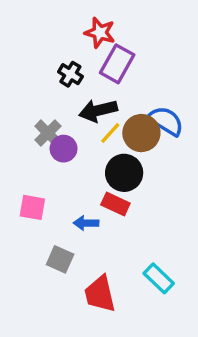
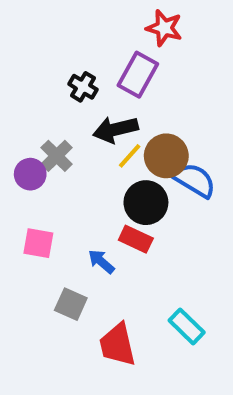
red star: (100, 33) -> (164, 28), moved
blue semicircle: (166, 121) -> (195, 180), moved
purple circle: (64, 149) -> (30, 174), moved
blue arrow: (86, 223) -> (101, 261), turned 40

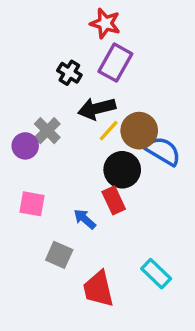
red star: (164, 28) -> (105, 23), moved
red rectangle: (136, 239) -> (114, 200), turned 40

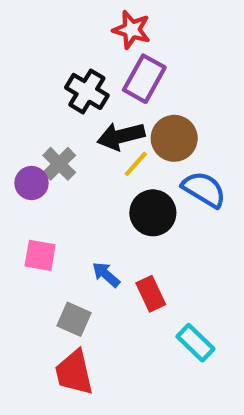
black cross: (69, 73) -> (87, 91), size x1.4
brown circle: (139, 131) -> (174, 138), moved
red rectangle: (114, 200) -> (151, 294), moved
red trapezoid: (98, 289) -> (74, 373), moved

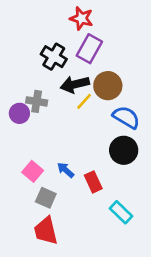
gray cross: (59, 164) -> (37, 101), turned -36
black circle: (153, 213) -> (124, 150), moved
pink square: (40, 255) -> (33, 171), moved, turned 30

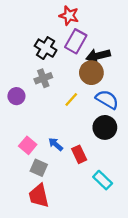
black arrow: (75, 84) -> (98, 56), moved
gray cross: (37, 101) -> (43, 78), moved, turned -30
yellow line: (84, 101) -> (71, 99), moved

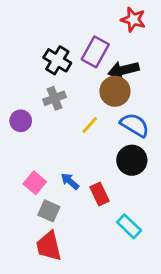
red star: (69, 16) -> (133, 20), moved

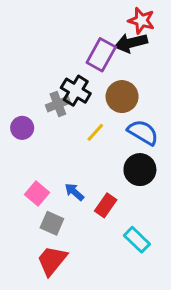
black cross: (57, 60) -> (76, 91), moved
black arrow: (123, 70) -> (131, 43), moved
red rectangle: (99, 194) -> (106, 205), turned 60
red trapezoid: (49, 246) -> (52, 261), turned 52

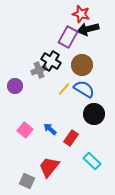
red star: (141, 21) -> (81, 14), moved
blue semicircle: (143, 132) -> (84, 89), moved
gray square: (52, 223) -> (27, 181), moved
red trapezoid: (52, 261) -> (49, 167), moved

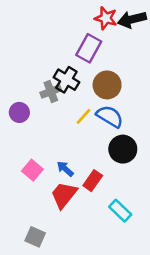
black arrow: (88, 29) -> (132, 19), moved
red trapezoid: (49, 167) -> (64, 195), moved

